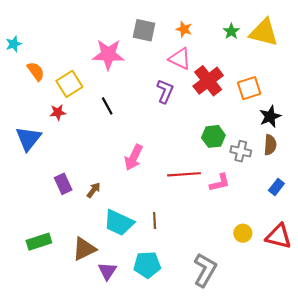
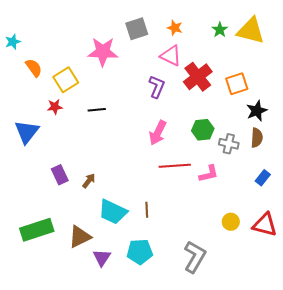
gray square: (144, 30) -> (137, 29), turned -30
black line: (107, 106) -> (97, 110), moved, turned -66
pink arrow: (134, 157) -> (158, 133), moved
green rectangle: (39, 242) -> (37, 230), size x1.4

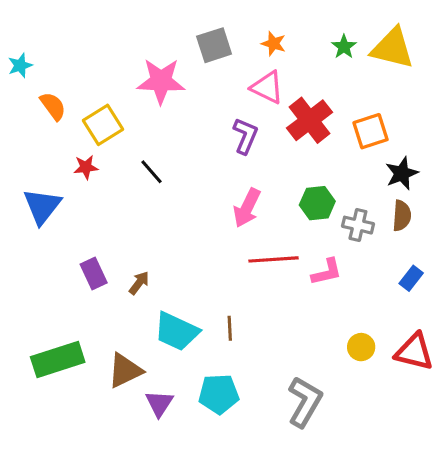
black line: (97, 110) -> (152, 172), turned 54

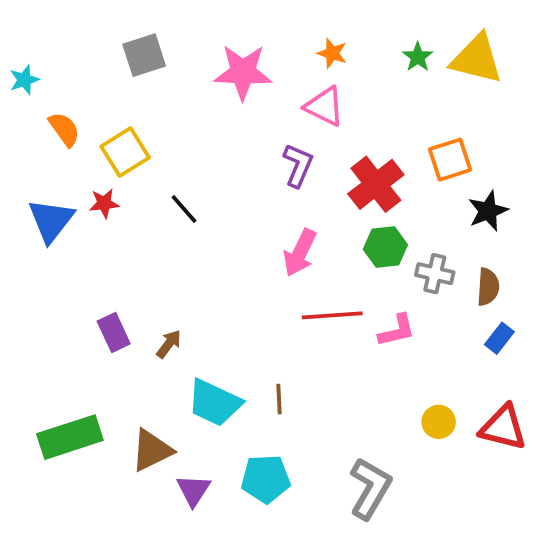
gray square: (214, 45) -> (144, 55), moved
pink star: (161, 81) -> (243, 72), moved
red cross: (310, 120) -> (376, 184), moved
blue triangle: (42, 206) -> (51, 220), moved
brown semicircle: (402, 216) -> (488, 287), moved

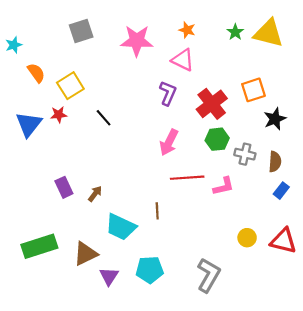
brown line: (279, 399) -> (157, 211), moved

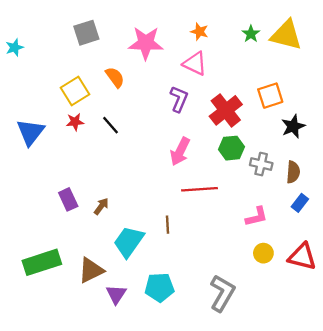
orange semicircle: (36, 73) -> (115, 77), moved
red star: (59, 115) -> (75, 122), moved
pink L-shape: (224, 186) -> (257, 217), moved
cyan trapezoid: (121, 227) -> (129, 242), turned 100

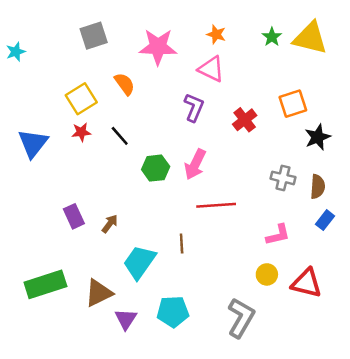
red cross: (226, 110) -> (245, 120), size x0.7
green hexagon: (231, 148) -> (156, 168), moved
yellow circle: (263, 253) -> (267, 274), moved
red triangle: (302, 257) -> (306, 283), moved

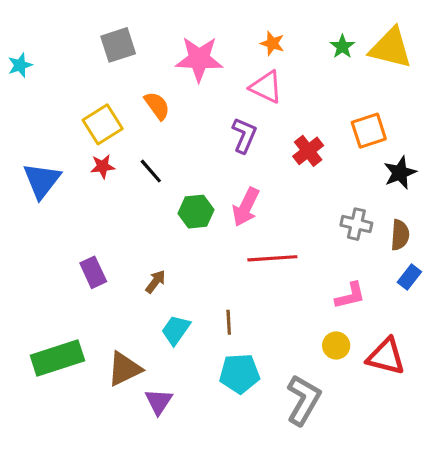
brown arrow: (110, 224) -> (156, 282), moved
brown line: (182, 244) -> (229, 322), moved
cyan trapezoid: (139, 262) -> (176, 330), size x0.7
cyan pentagon: (173, 312) -> (240, 374), moved

